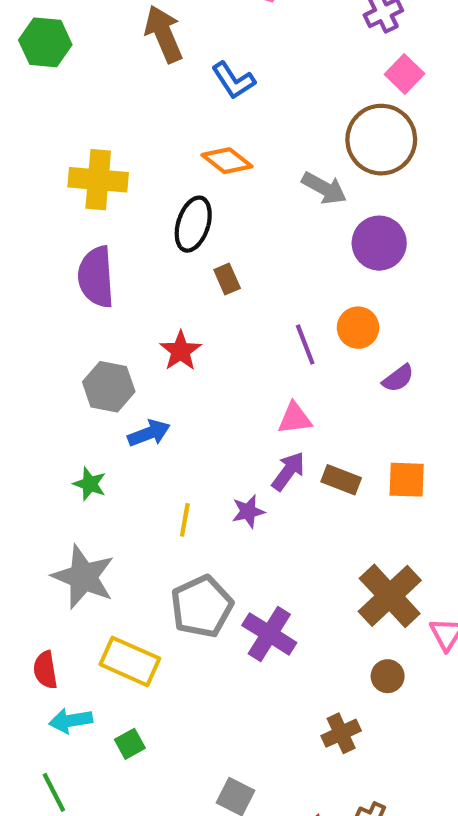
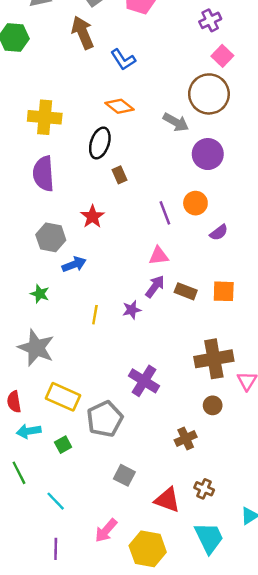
brown cross: (390, 596) -> (214, 359), turned 33
gray pentagon: (202, 606) -> (105, 419), moved

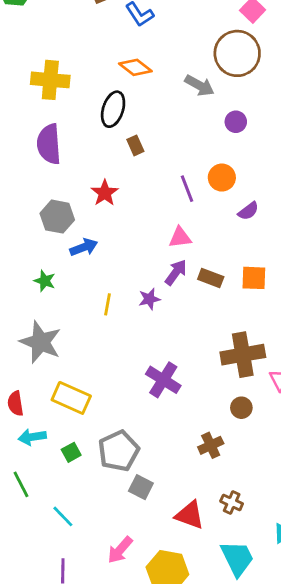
purple circle: (208, 154) -> (236, 122), size x0.6
gray pentagon: (105, 419) -> (119, 451), moved

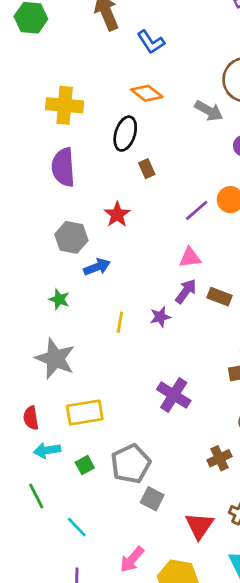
purple line: (187, 189) -> (197, 210), turned 70
yellow rectangle: (71, 398) -> (85, 413), turned -33
red triangle: (190, 515) -> (199, 526), turned 44

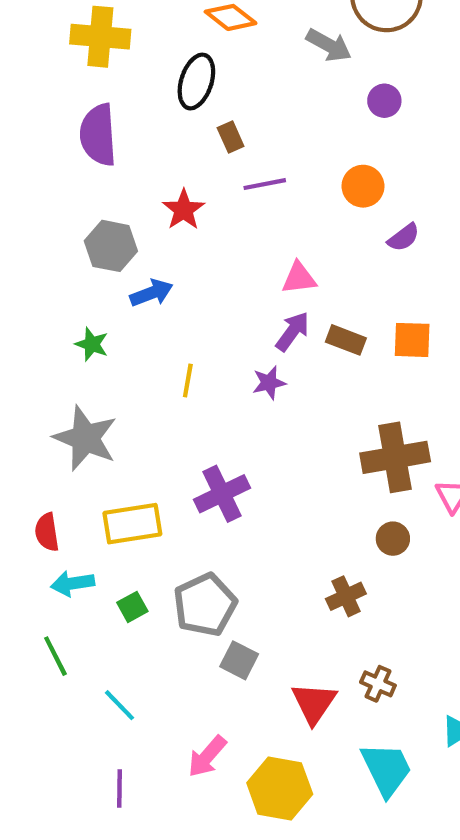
purple line: (197, 210) -> (265, 184), moved, turned 30
purple star: (160, 317) -> (269, 383), moved
purple cross: (174, 395) -> (222, 494), moved, turned 32

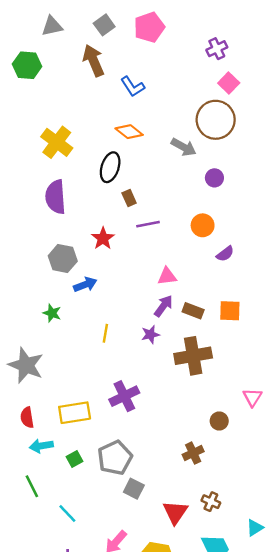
yellow cross: (100, 37) -> (57, 142), turned 32
gray star: (85, 438) -> (26, 365), moved
brown cross: (395, 457) -> (193, 356), moved

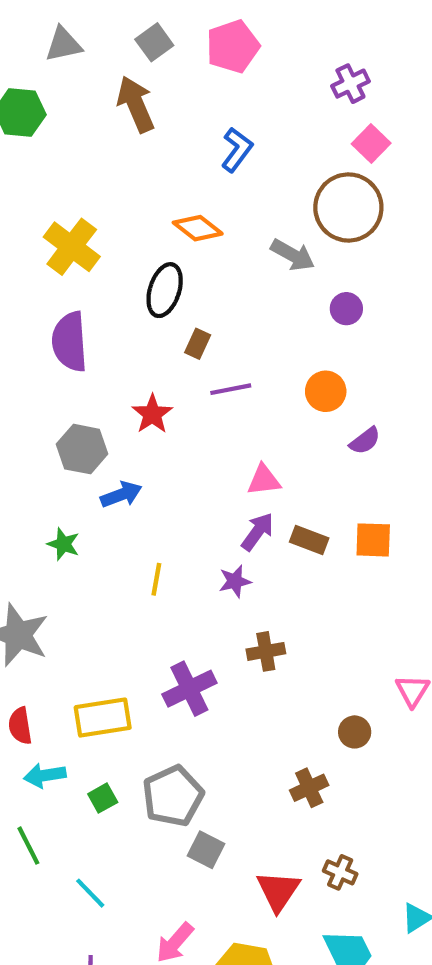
blue L-shape: (133, 87) -> (237, 150), moved, turned -110
brown rectangle: (129, 198) -> (198, 344), turned 49
brown cross: (193, 356) -> (266, 651), moved, size x0.6

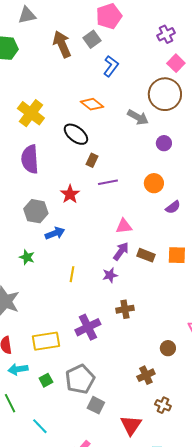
gray square: (154, 42) -> (92, 39), moved
black ellipse: (165, 290) -> (76, 134), turned -70
brown cross: (340, 872) -> (163, 405), moved

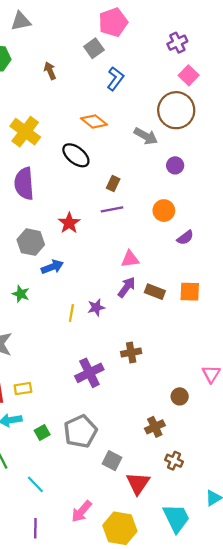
brown arrow: (62, 44) -> (50, 71), moved, size x0.6
brown rectangle: (92, 160) -> (113, 183), moved
purple star: (110, 275) -> (96, 307), moved
yellow rectangle: (46, 341) -> (23, 389), moved, size x0.6
gray square: (96, 405) -> (112, 461), moved

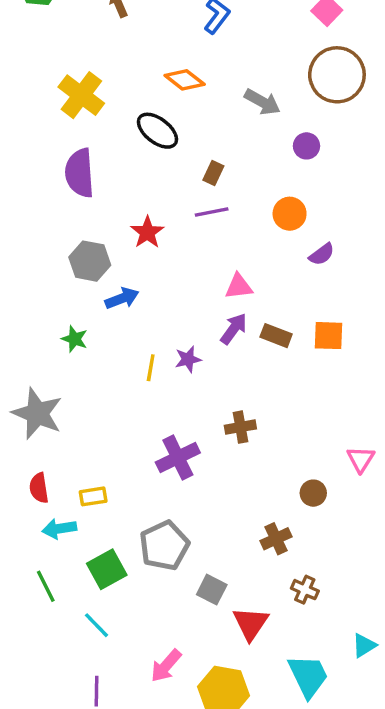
brown circle: (176, 110) -> (337, 75), moved
yellow rectangle: (23, 389) -> (93, 496), moved
green square: (42, 433) -> (107, 569), moved, size x1.6

